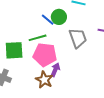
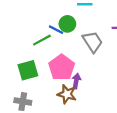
green line: (38, 38) -> (42, 40), moved
pink pentagon: (45, 55) -> (62, 67), turned -30

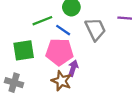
blue line: (56, 30) -> (63, 30), moved
pink pentagon: (62, 67) -> (59, 52), turned 30

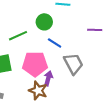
gray trapezoid: (95, 29) -> (73, 64), moved
blue line: (63, 30) -> (55, 43), moved

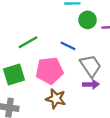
green circle: (44, 22) -> (88, 20), moved
purple arrow: (48, 78) -> (91, 84), moved, turned 80

